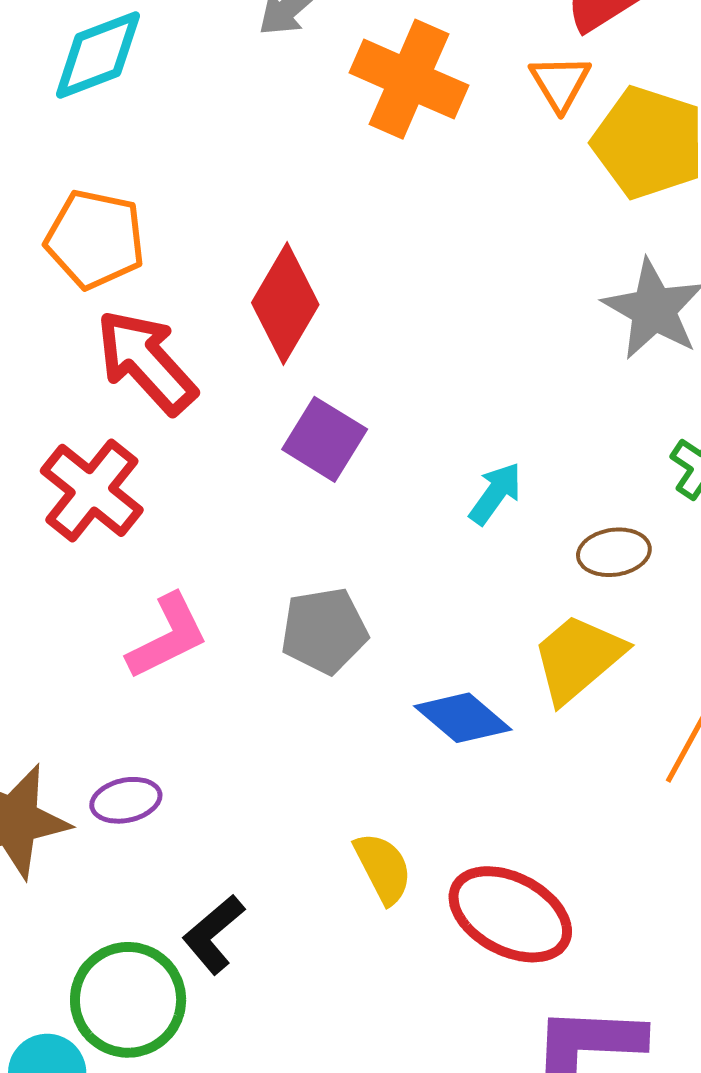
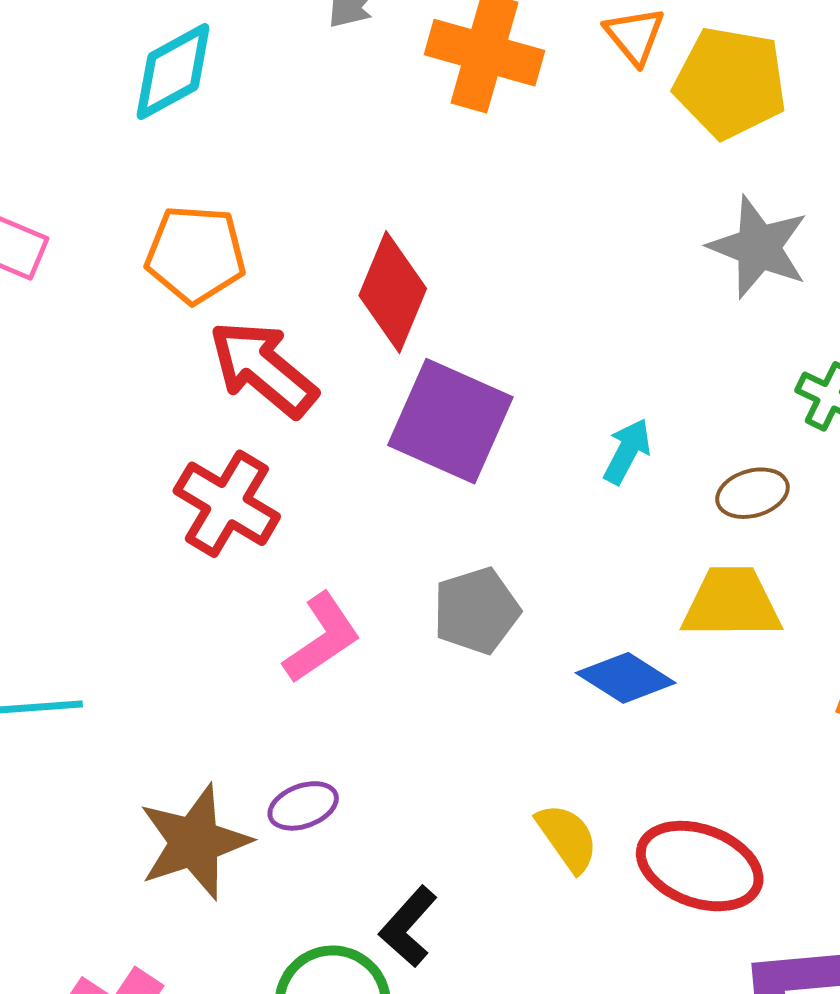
purple square: (325, 439) -> (450, 421), size x1.5
yellow trapezoid: (578, 658) -> (731, 603), turned 48

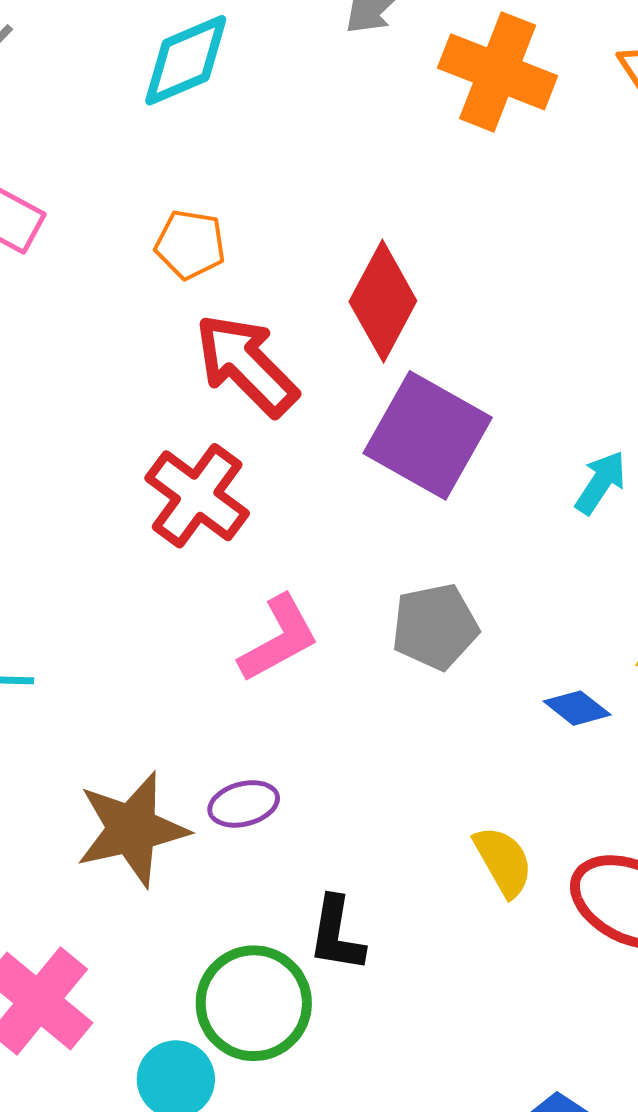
orange pentagon: (195, 254) -> (190, 244), size x0.7
blue diamond: (626, 678) -> (577, 708), size x0.7
black L-shape: (408, 927) -> (336, 934), turned -38

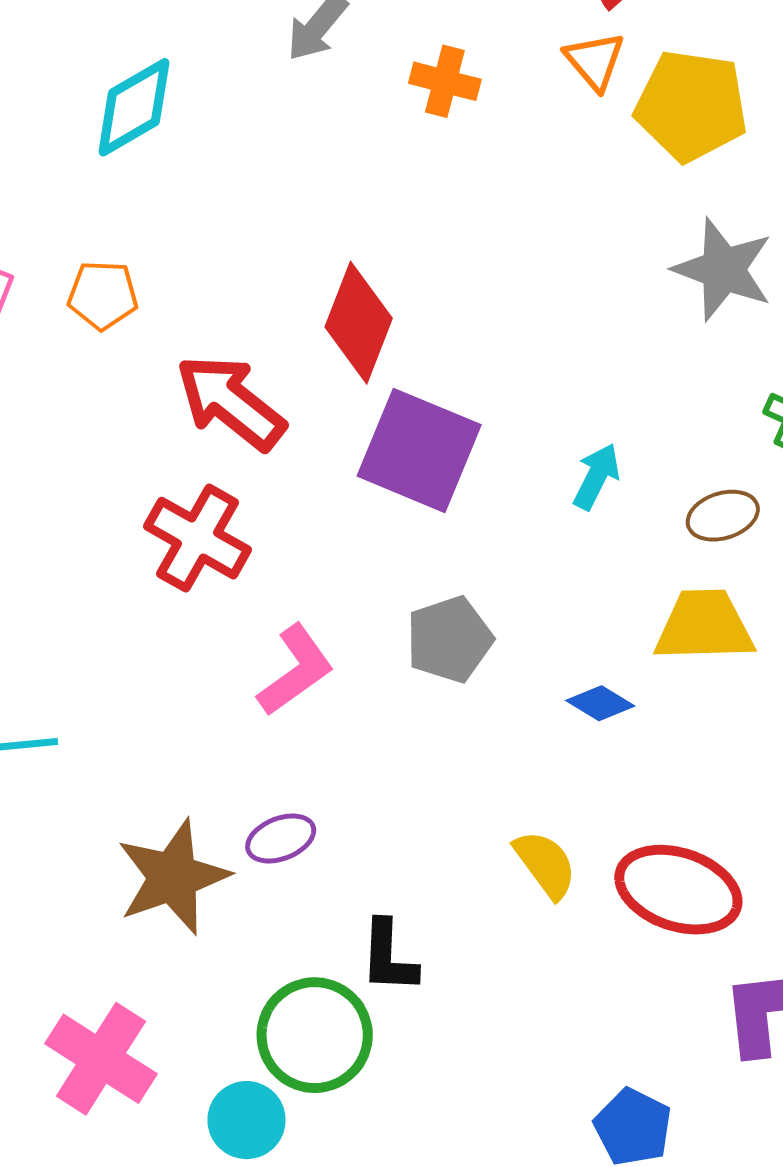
orange cross: (498, 72) -> (445, 81), size x0.6
orange pentagon: (190, 244) -> (103, 295), moved

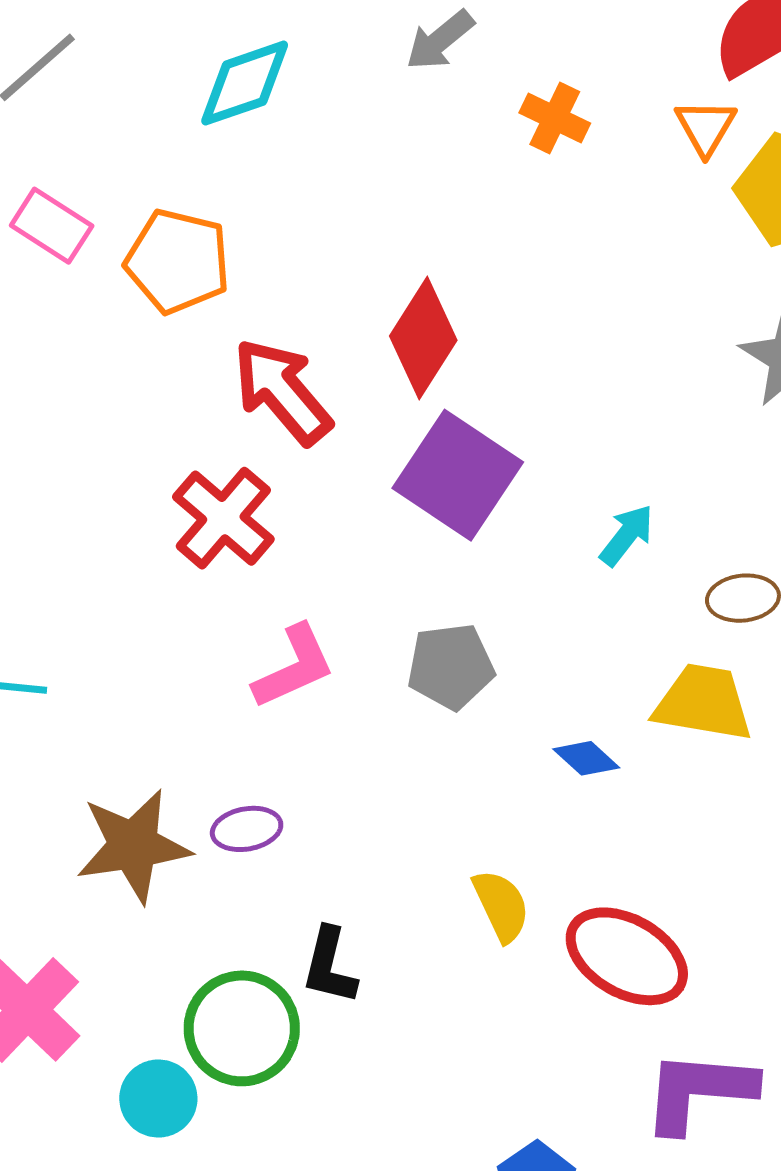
orange pentagon: (103, 295) -> (178, 261), size x1.5

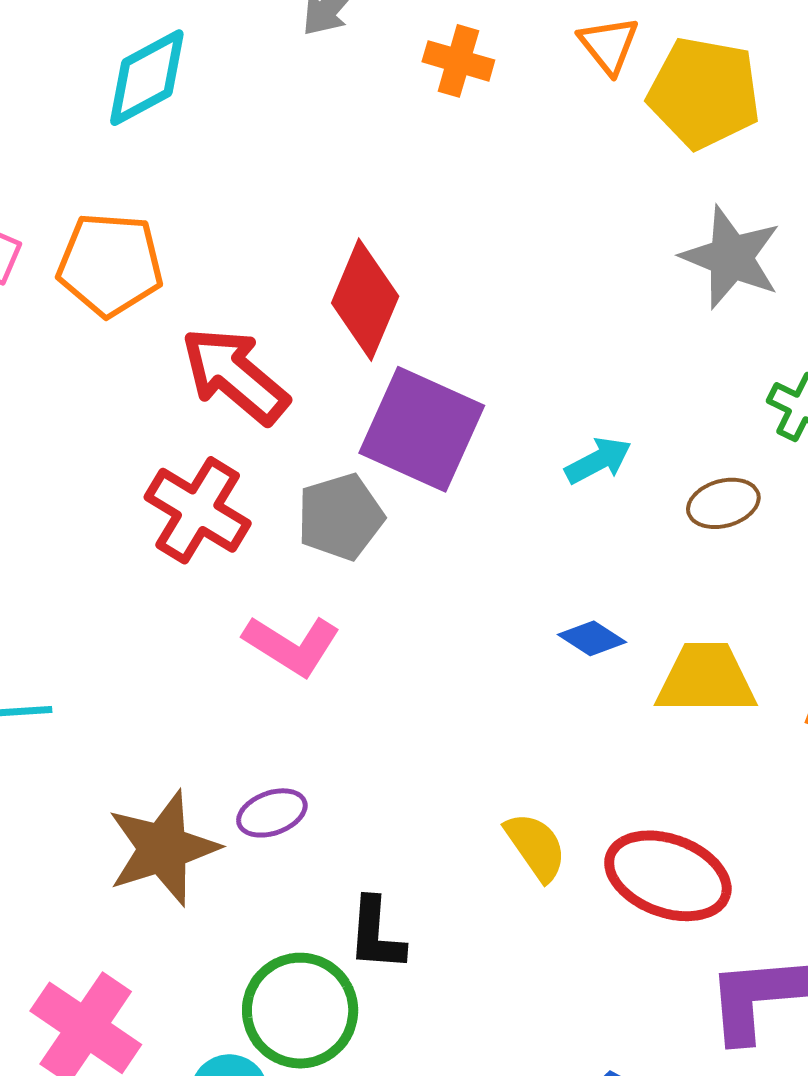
cyan arrow: (627, 535) -> (598, 461), turned 34
gray pentagon: (451, 666) -> (340, 517), moved
pink L-shape: (294, 667) -> (292, 645), turned 66
yellow trapezoid: (703, 703) -> (706, 679), moved
blue diamond: (586, 758) -> (592, 638), moved

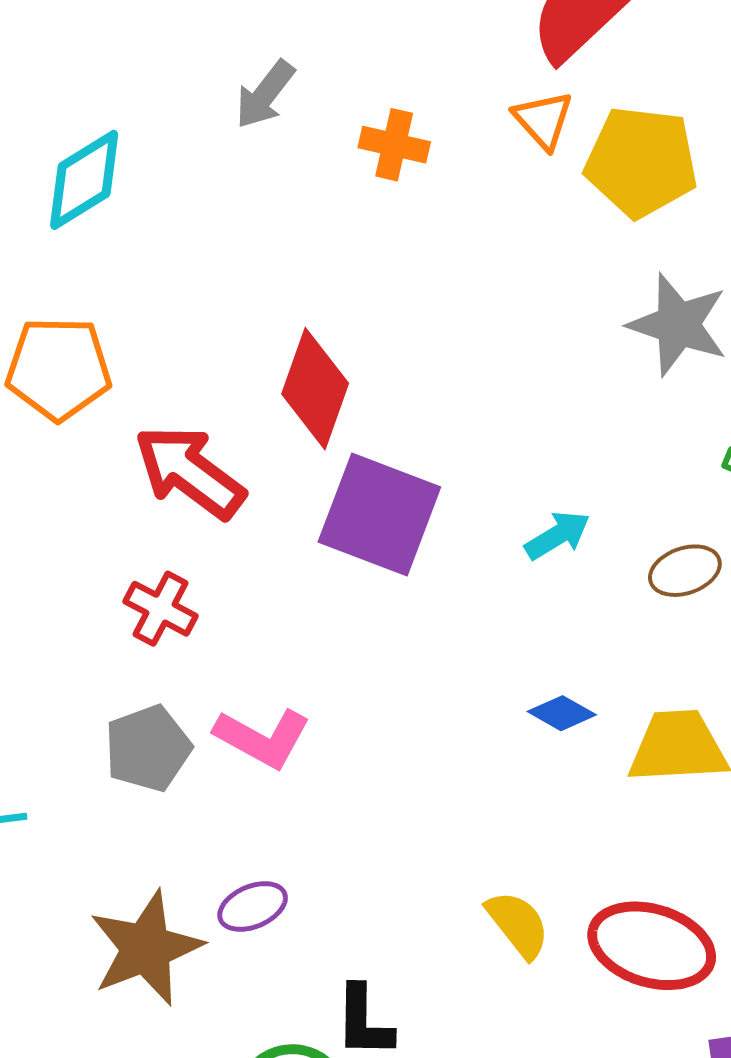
red cross: (198, 510) -> (161, 609), size x0.7
gray pentagon: (340, 517) -> (148, 748), moved

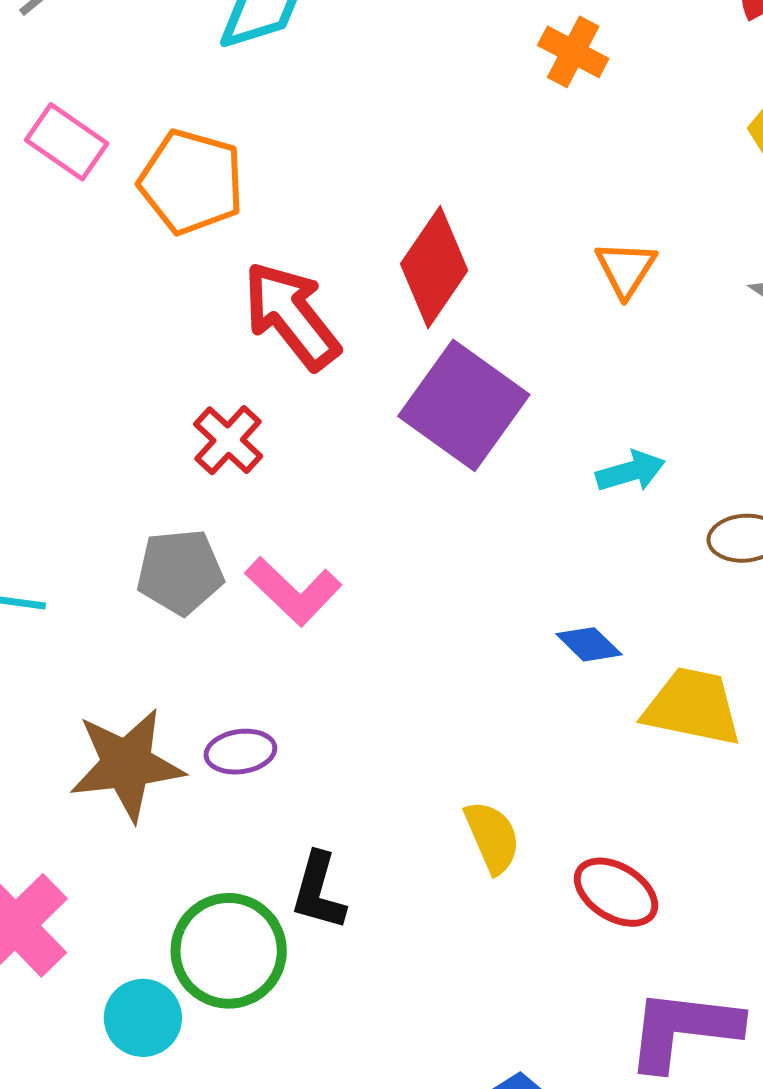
orange triangle: (543, 120) -> (626, 269), moved
red ellipse: (652, 946) -> (616, 892), size x0.7

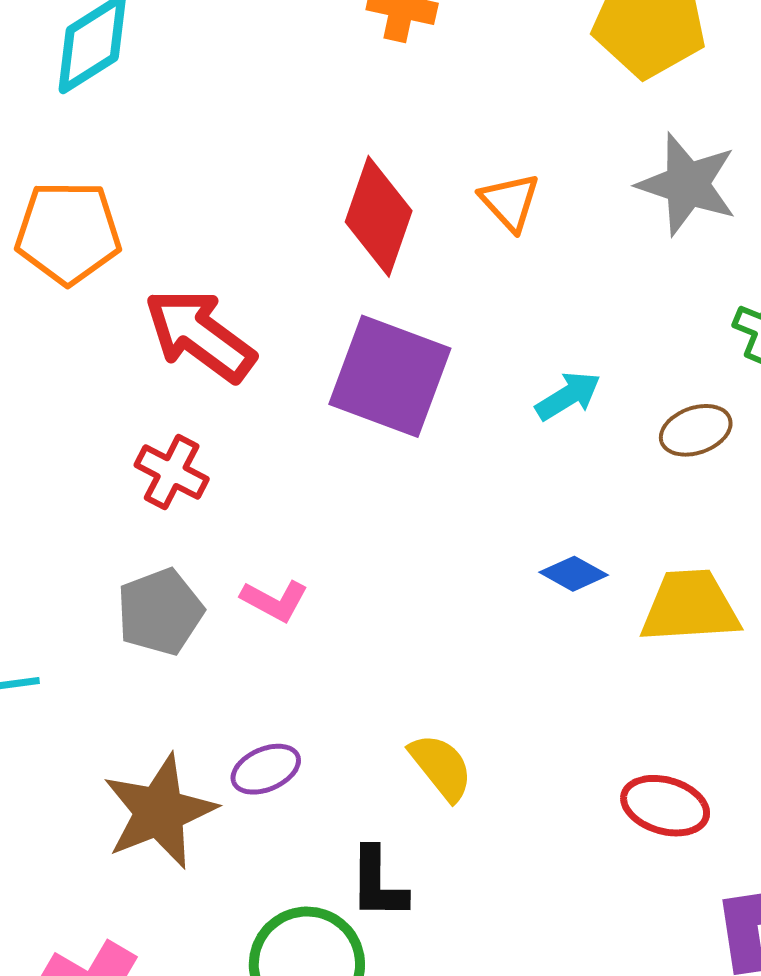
red diamond: (434, 267) -> (379, 216), moved
pink L-shape: (293, 591) -> (275, 601), size x0.7
yellow semicircle: (492, 837) -> (441, 767), moved

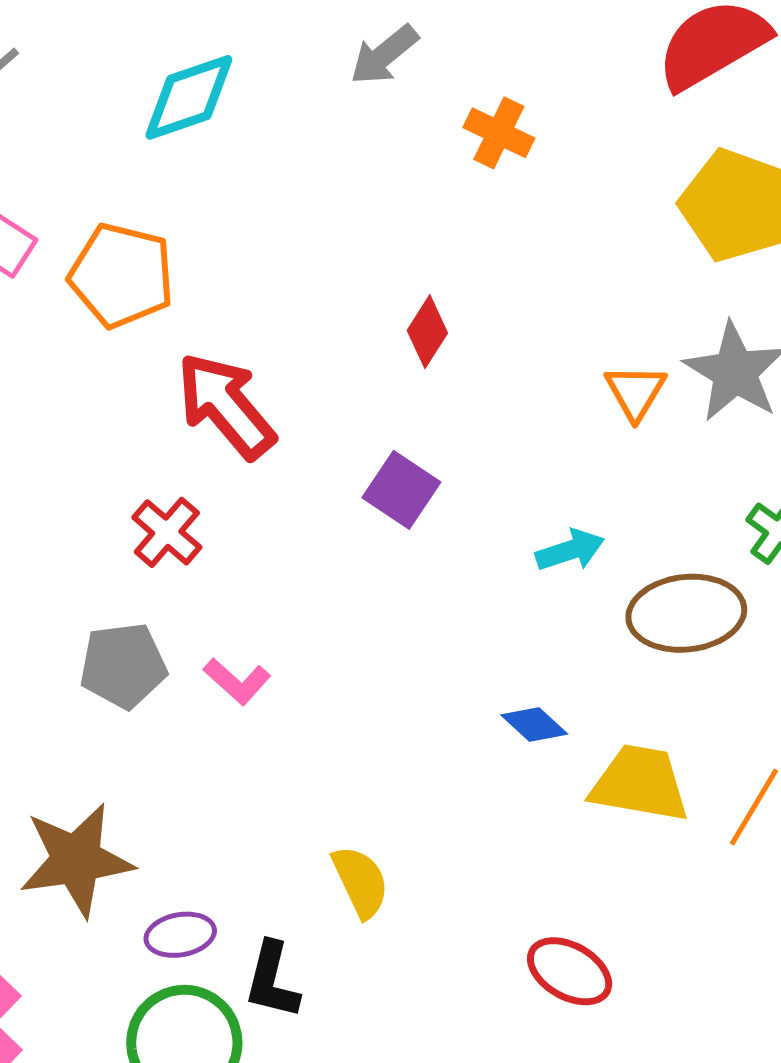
orange triangle: (510, 202) -> (635, 392), moved
red diamond: (379, 216) -> (427, 332), size x0.6
purple square: (390, 376) -> (401, 490), size x0.6
brown ellipse: (696, 430) -> (686, 613), size x1.6
purple ellipse: (266, 769) -> (180, 935), moved

